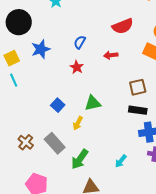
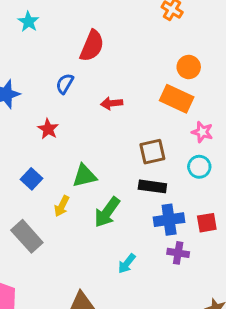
red semicircle: (123, 26) -> (92, 46), moved, turned -45
red star: (77, 67) -> (48, 129), moved
green arrow: (80, 159) -> (107, 212), moved

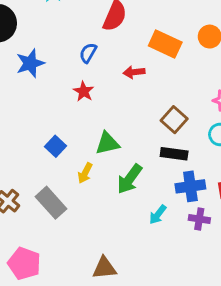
orange rectangle: (177, 99) -> (165, 44), moved
red star: (48, 129) -> (84, 91), moved
brown square: (152, 152) -> (174, 120), turned -35
cyan arrow: (127, 263) -> (158, 215), moved

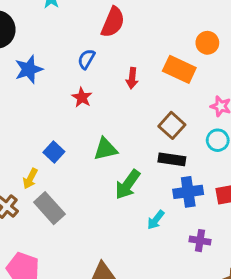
orange rectangle: (165, 44) -> (179, 69), moved
red arrow: (134, 72) -> (132, 78), turned -78
yellow arrow: (85, 173) -> (30, 179), moved
purple cross: (199, 219) -> (200, 241), moved

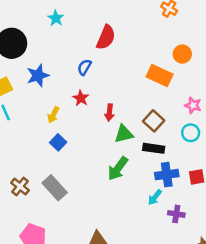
red arrow: (132, 78) -> (109, 113), moved
green triangle: (106, 149) -> (124, 134), moved
yellow arrow: (30, 179) -> (53, 115), moved
cyan arrow: (156, 220) -> (155, 197), moved

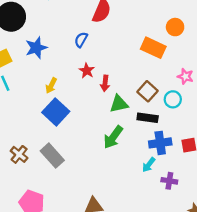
red star: (81, 98) -> (87, 71), moved
cyan circle: (191, 133) -> (173, 99), moved
blue square: (58, 142) -> (56, 112), size x1.6

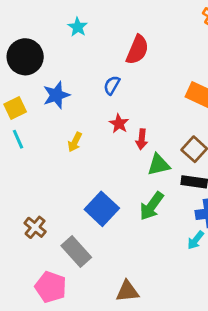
blue square: (56, 112) -> (102, 209), moved
gray rectangle: (52, 156) -> (76, 251), moved

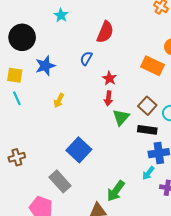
yellow square: (15, 108) -> (15, 75), turned 35
red star: (119, 124) -> (109, 78), moved
green triangle: (159, 165) -> (121, 117), turned -36
green arrow: (152, 206) -> (116, 191), moved
brown cross: (35, 227) -> (17, 157), moved, turned 35

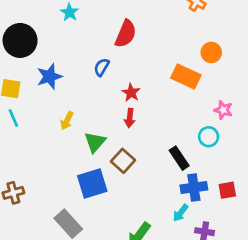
brown square: (147, 106) -> (123, 161), moved
green triangle: (121, 117) -> (95, 142), moved
black rectangle: (147, 130) -> (179, 158), turned 48
blue square: (79, 150) -> (92, 184), turned 30

